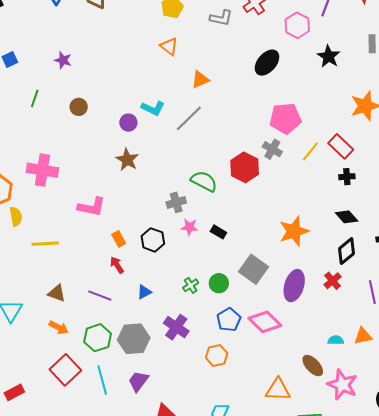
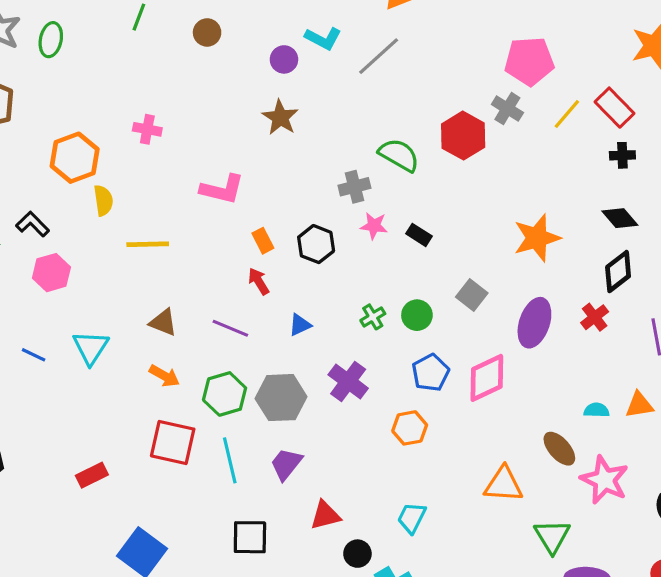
pink cross: (42, 170) -> (147, 129), size x0.6
gray square: (253, 269) -> (472, 295), size x0.7
pink diamond: (265, 322) -> (487, 378), turned -72
red square: (65, 370) -> (173, 443), turned -36

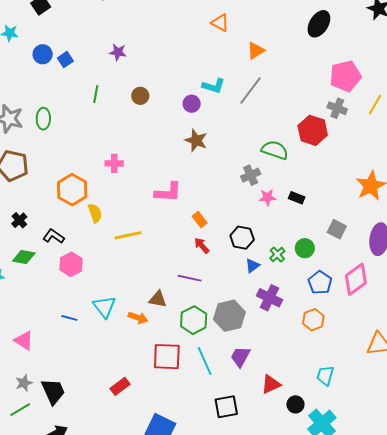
black hexagon: (316, 244) -> (242, 238), moved
brown triangle: (163, 322) -> (158, 299), moved
blue triangle: (300, 325) -> (252, 266), moved
orange arrow: (164, 376) -> (138, 318), moved

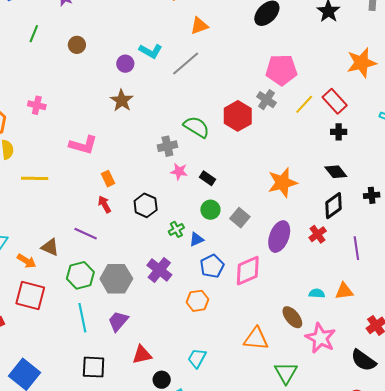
green circle: (305, 248) -> (210, 210), moved
blue triangle: (252, 266) -> (196, 239), moved
red square: (167, 357) -> (30, 296), moved

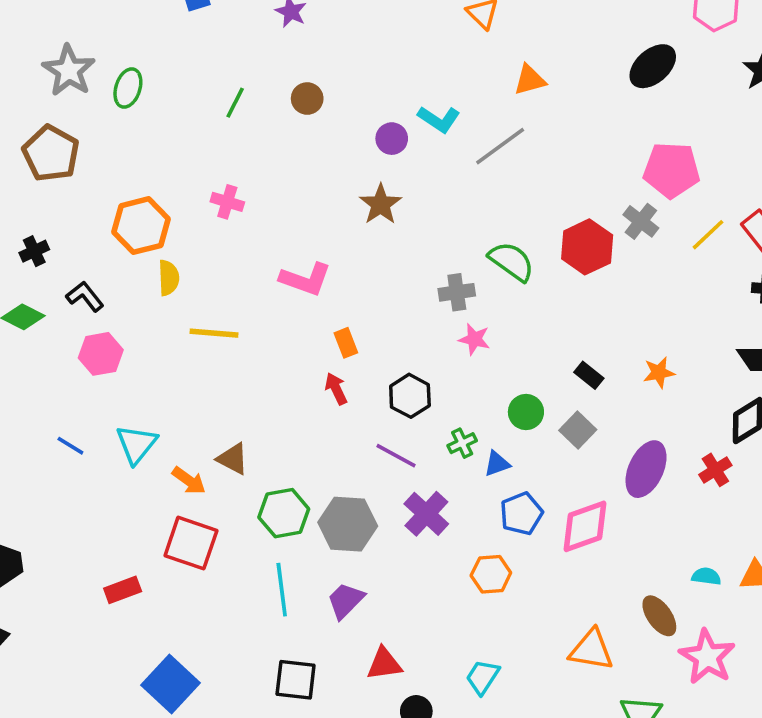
green line: (34, 34) -> (235, 103), moved
black rectangle: (208, 178) -> (589, 375), moved
orange star: (282, 183) -> (659, 373), size x0.6
purple line: (86, 234) -> (396, 456), moved

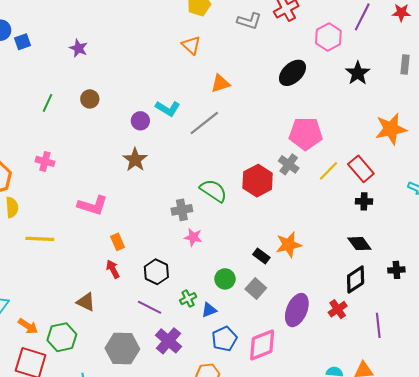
orange star: (659, 373) -> (289, 245), moved, size x1.4
brown triangle: (233, 459) -> (86, 302), moved
green hexagon: (284, 513) -> (62, 337), moved

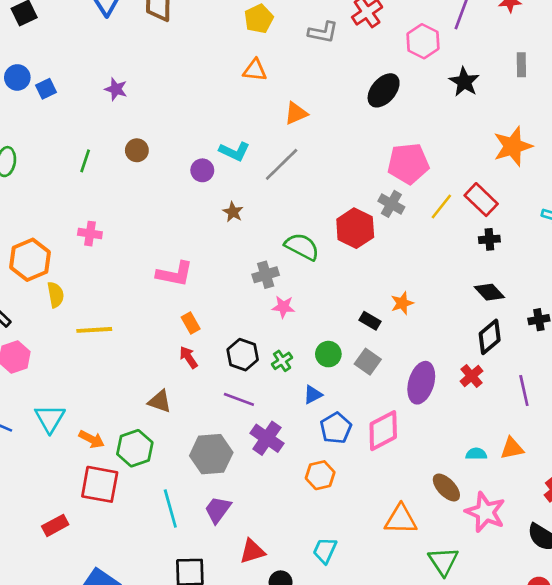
orange triangle: (191, 45) -> (255, 70), turned -30
brown star: (135, 160) -> (233, 212), moved, size x0.7
pink L-shape: (93, 205) -> (175, 274), moved
orange star: (289, 245) -> (402, 303), size x0.7
green cross: (188, 299) -> (282, 361), moved

